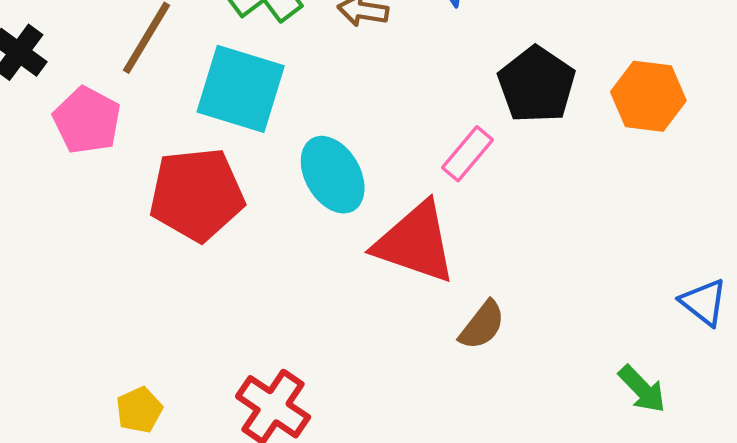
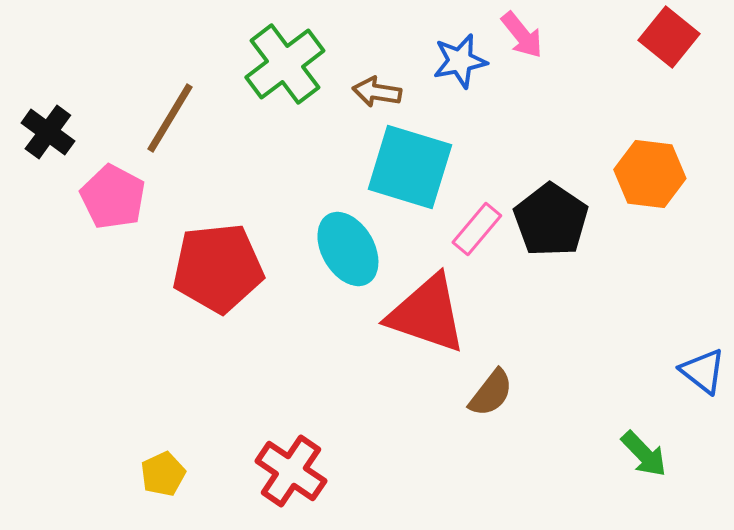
black pentagon: (537, 85) -> (551, 220), moved
cyan square: (241, 89) -> (410, 167), moved

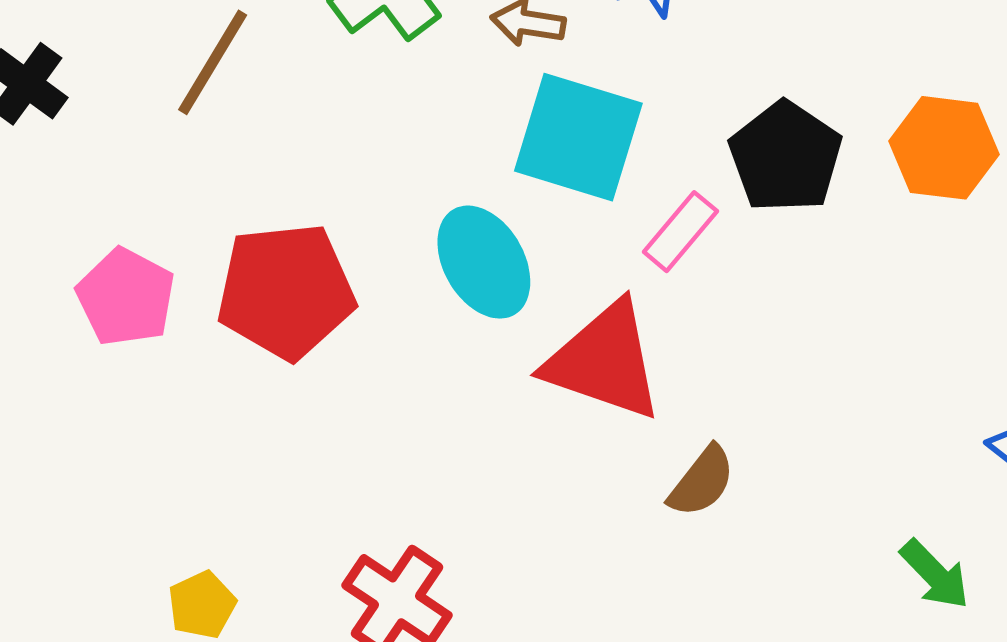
pink pentagon: (113, 197) -> (126, 297), moved
black pentagon: (551, 220) -> (786, 157), moved

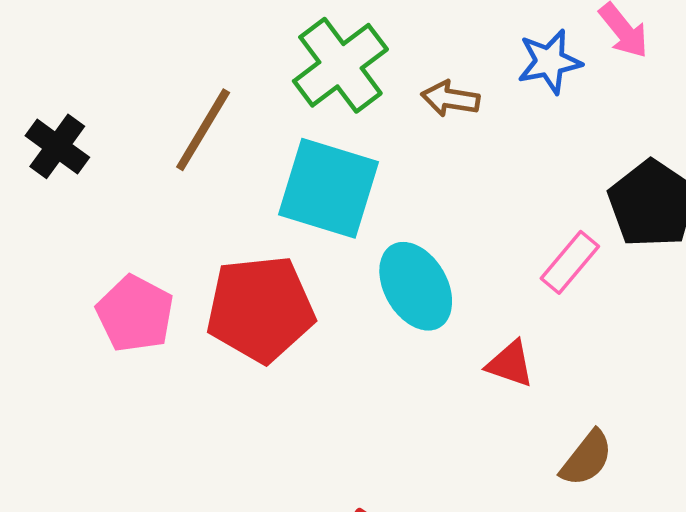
cyan square: (578, 137) -> (329, 188), moved
red triangle: (604, 361) -> (510, 364), size x0.5

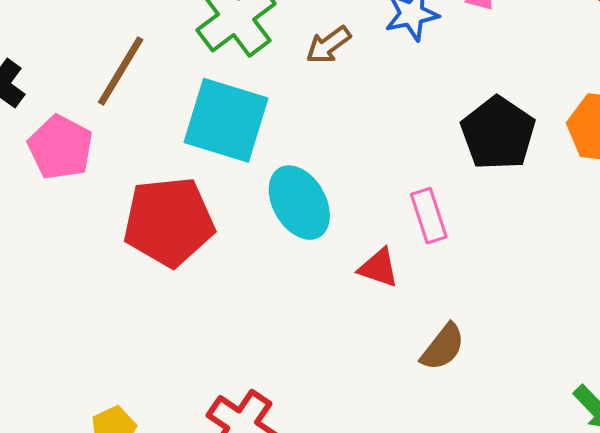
brown arrow: (450, 99) -> (328, 45), turned -45
pink rectangle: (570, 262) -> (429, 216), moved, turned -58
pink pentagon: (135, 314) -> (60, 147), moved

